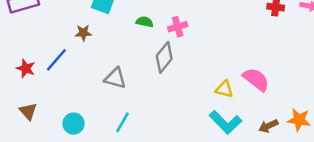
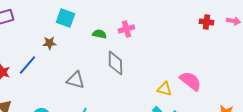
pink cross: (178, 27) -> (126, 29), moved
gray diamond: (164, 57) -> (115, 63), turned -40

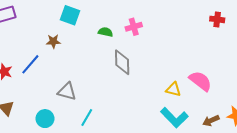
gray triangle: (75, 80) -> (67, 91), moved

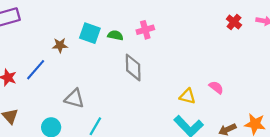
cyan square: (70, 15) -> (90, 33), moved
red cross: (217, 19) -> (234, 22), turned 32
pink semicircle: (200, 81) -> (216, 87), size x0.6

